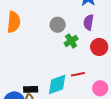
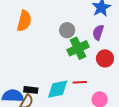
green cross: (71, 41) -> (78, 48), size x1.5

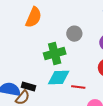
green cross: (78, 48) -> (55, 53), moved
cyan diamond: (58, 89) -> (59, 78), moved

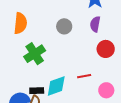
green cross: (55, 53) -> (35, 54), moved
cyan diamond: (59, 78) -> (56, 86), moved

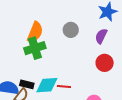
orange semicircle: (20, 23) -> (35, 32), moved
red line: (84, 76) -> (64, 86), moved

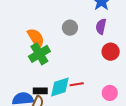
orange semicircle: (35, 32) -> (36, 38), turned -40

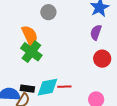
gray circle: (70, 28) -> (48, 12), moved
green cross: (39, 54) -> (31, 52), turned -30

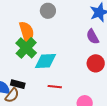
purple semicircle: (96, 32) -> (93, 37), turned -56
cyan diamond: (47, 87) -> (45, 61), moved

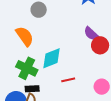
purple semicircle: (93, 37) -> (91, 34), moved
green cross: (26, 48) -> (27, 68), moved

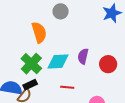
purple semicircle: (91, 34) -> (83, 56), moved, turned 42
black rectangle: (32, 89) -> (30, 85), turned -40

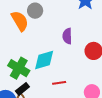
orange semicircle: (39, 32) -> (20, 21), moved
purple semicircle: (83, 56) -> (67, 36), moved

